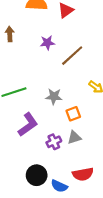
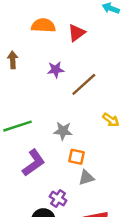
orange square: (73, 114) -> (76, 157), moved, turned 32
purple cross: (54, 142) -> (58, 198), moved, turned -32

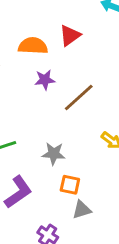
orange semicircle: (43, 25) -> (33, 46), moved

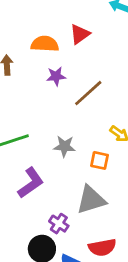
orange square: (70, 185) -> (100, 160), moved
gray triangle: (82, 210) -> (91, 200), size x1.6

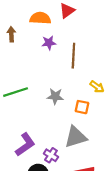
brown line: (88, 93) -> (73, 56), turned -45
purple L-shape: (31, 183) -> (25, 145), moved

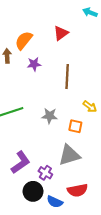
orange semicircle: (40, 18) -> (24, 40), moved, turned -54
purple star: (49, 43) -> (34, 64), moved

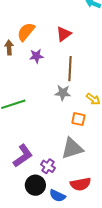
red triangle: (61, 33) -> (64, 34), moved
gray star: (50, 116) -> (63, 93), moved

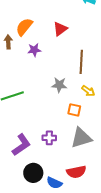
brown line: (70, 69) -> (81, 62), moved
gray triangle: (72, 148) -> (81, 138), moved
purple cross: (48, 166) -> (49, 138), moved, turned -32

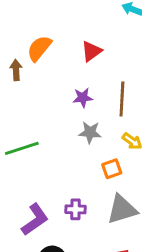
purple star: (34, 50) -> (83, 98), moved
orange square: (74, 110) -> (112, 169), turned -32

